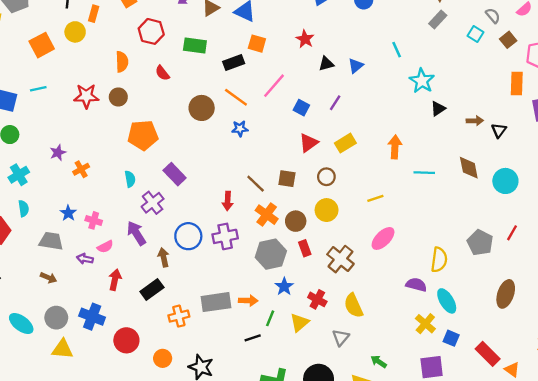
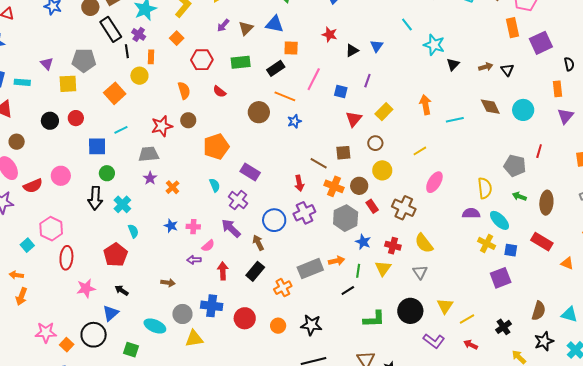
gray trapezoid: (51, 241) -> (149, 154), moved
red rectangle: (488, 354) -> (542, 242), moved
green arrow: (379, 362) -> (519, 196), moved

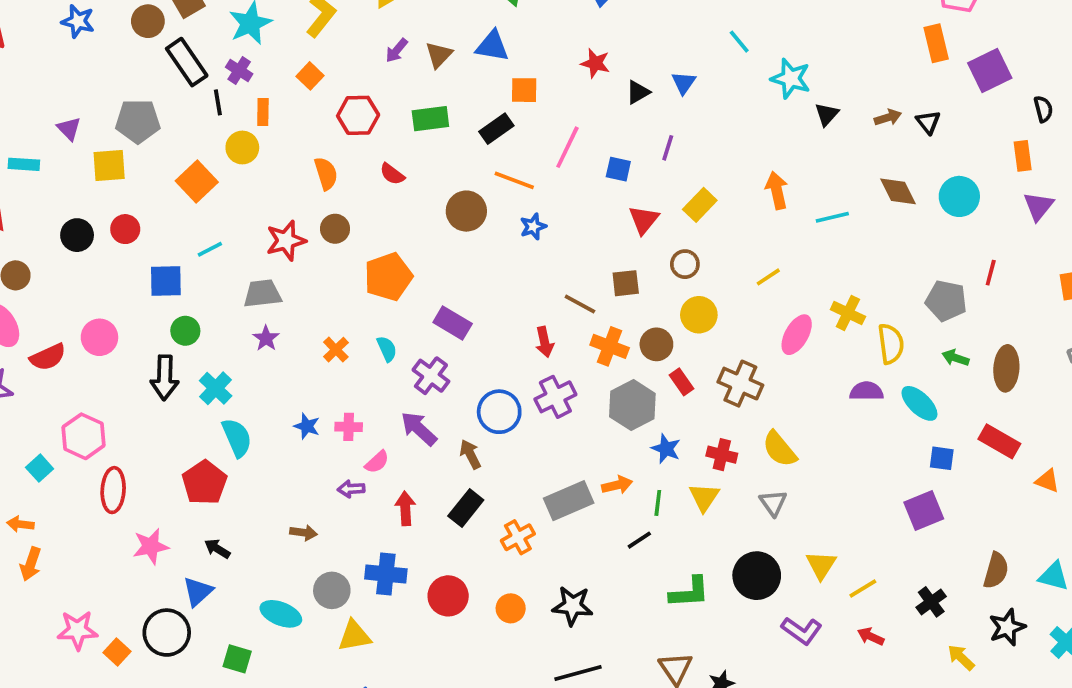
orange cross: (173, 187) -> (336, 350), moved
cyan semicircle: (133, 231) -> (237, 438), size x1.5
yellow cross: (487, 243) -> (848, 313), moved

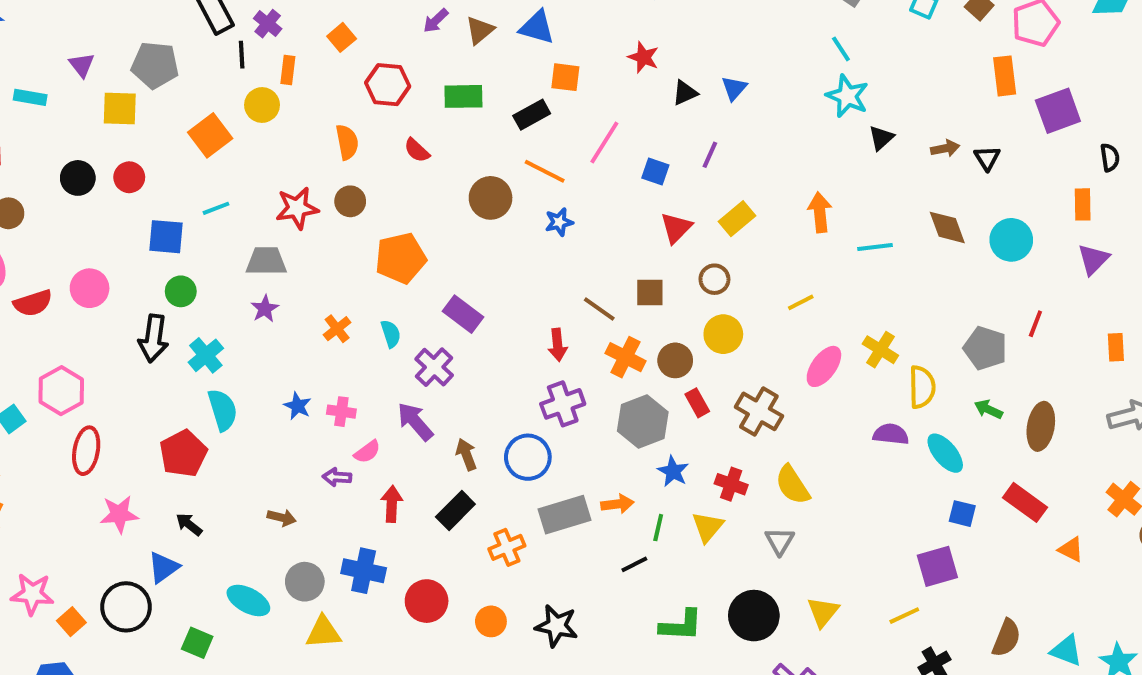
cyan line: (739, 42) -> (841, 49), moved
blue circle: (499, 412) -> (528, 457), moved
yellow line: (863, 589) -> (904, 616), moved

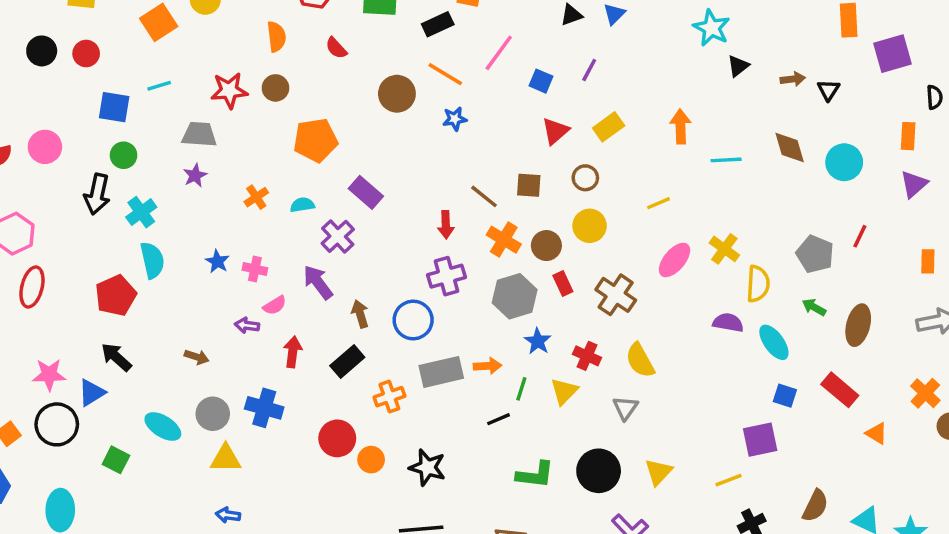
cyan semicircle: (391, 334) -> (302, 205), turned -85
pink star: (119, 514) -> (49, 375), moved
black arrow: (189, 524) -> (116, 357), size x1.4
red circle: (427, 601) -> (337, 438), moved

